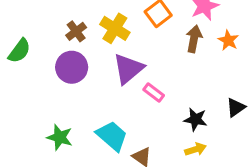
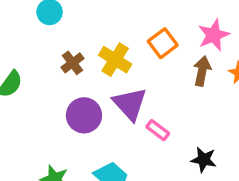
purple circle: (72, 67) -> (84, 115), moved
purple triangle: (128, 69) -> (130, 104), turned -32

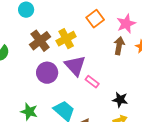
orange square: (163, 43) -> (95, 19), moved
yellow cross: (115, 60) -> (66, 39), turned 30
brown cross: (72, 63) -> (40, 41), size x1.5

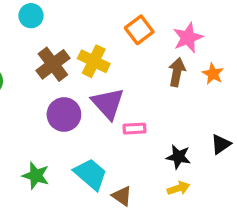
yellow cross: (66, 39) -> (94, 61), turned -36
pink rectangle: (92, 82) -> (135, 129), turned -40

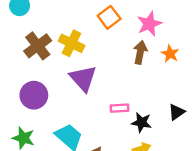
purple circle: (64, 114) -> (34, 95), moved
pink rectangle: (135, 129) -> (119, 108), moved

